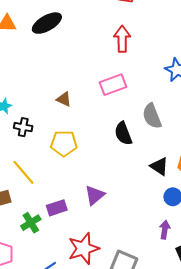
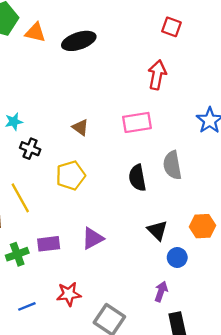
yellow pentagon: (64, 143) -> (71, 175), turned -30
black triangle: (159, 166) -> (157, 230), moved
red star: (84, 249) -> (69, 294), size x0.7

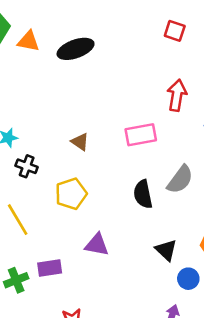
red arrow: (157, 75) -> (177, 95), moved
gray semicircle: (172, 165) -> (180, 180), turned -132
purple triangle: (93, 238) -> (97, 245), moved, turned 40

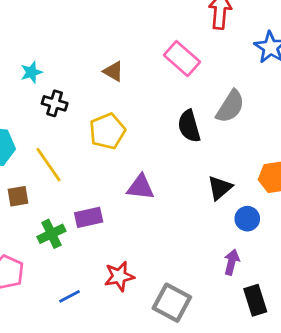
pink rectangle: (141, 135) -> (182, 59), turned 56
black triangle: (166, 250) -> (220, 188), turned 40

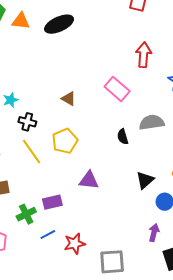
gray semicircle: (230, 106) -> (152, 122), turned -130
black semicircle: (189, 126) -> (123, 137), size x0.7
yellow line: (49, 165) -> (32, 152), moved
blue line: (70, 296) -> (48, 235), moved
gray square: (172, 303) -> (112, 262), turned -32

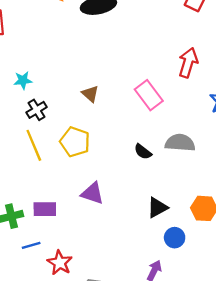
black cross: (27, 122) -> (37, 110), turned 30
black semicircle: (123, 137) -> (143, 152), turned -49
yellow pentagon: (65, 141) -> (75, 142), turned 30
red star: (75, 244) -> (60, 263), turned 30

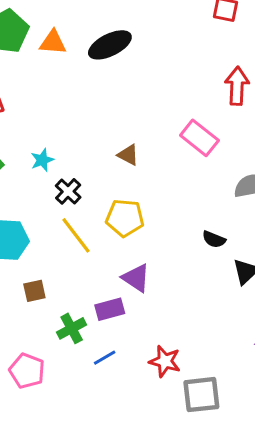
black semicircle: (143, 152) -> (214, 239), moved
purple triangle: (93, 193) -> (136, 278), moved, turned 30
red star: (60, 263) -> (165, 361), moved

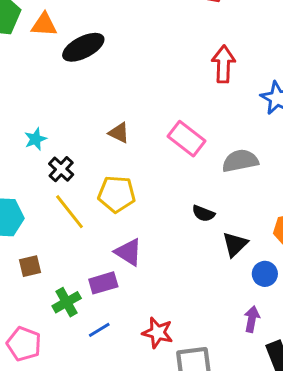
black ellipse: (110, 45) -> (83, 47), moved
pink rectangle: (199, 138) -> (187, 139), moved

